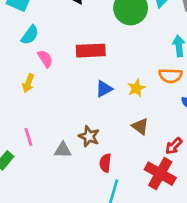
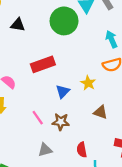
brown star: (89, 136) -> (61, 122), moved
pink line: (28, 137) -> (38, 118), moved

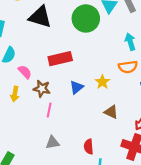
black triangle: (18, 25) -> (40, 17), size x1.6
pink line: (38, 118) -> (49, 110), turned 40
brown star: (61, 122) -> (42, 89), moved

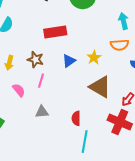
pink semicircle: (25, 72) -> (19, 90), moved
brown triangle: (111, 112) -> (100, 87), size x1.6

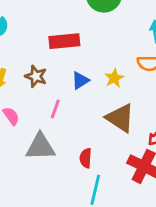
pink line: (41, 81) -> (55, 109), moved
gray triangle: (42, 112) -> (40, 147), size x1.6

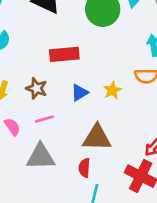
pink line: (55, 109) -> (44, 119), moved, turned 54
brown triangle: (120, 118) -> (97, 138), moved, turned -32

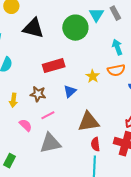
yellow star: (112, 90) -> (93, 76), moved
red semicircle: (84, 168) -> (95, 144), moved

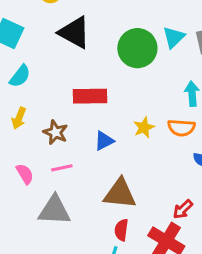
yellow arrow: (13, 100) -> (19, 118), moved

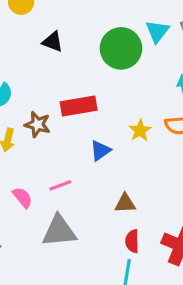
black triangle: (74, 32) -> (53, 42), size x0.6
brown star: (55, 132) -> (37, 124), moved
brown triangle: (120, 194) -> (125, 203), size x0.6

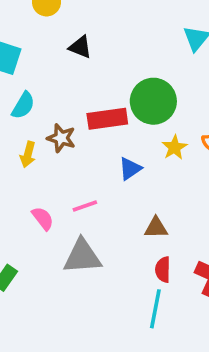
green circle: (121, 48) -> (153, 101), moved

